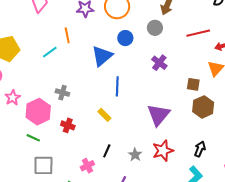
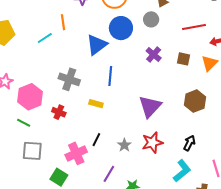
blue circle: (125, 38) -> (121, 28), size x1.5
brown square: (193, 84) -> (184, 59), moved
gray cross: (62, 93) -> (69, 79), moved, size x1.5
yellow rectangle: (104, 115) -> (96, 104), turned -32
pink cross: (87, 166) -> (76, 153), size x1.5

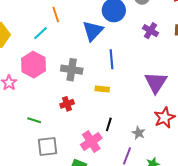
pink hexagon: (30, 97) -> (33, 65), moved
red cross: (59, 112) -> (67, 104), turned -32
gray star: (124, 145) -> (139, 133), moved

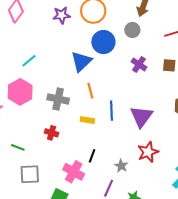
orange line: (56, 14) -> (90, 91), moved
blue line: (112, 59) -> (112, 111), moved
red cross: (67, 104) -> (52, 133), turned 32
pink cross: (91, 141) -> (74, 172), turned -30

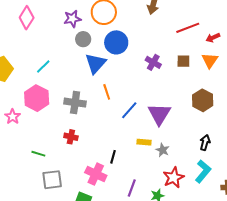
gray circle: (132, 30) -> (83, 39), moved
blue line: (112, 111) -> (129, 110), turned 48
yellow rectangle: (87, 120) -> (144, 142), moved
red star: (148, 152) -> (174, 178), moved
gray star: (121, 166) -> (163, 150), moved

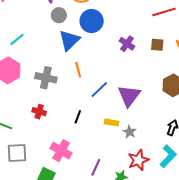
black line: (113, 157) -> (78, 117), moved

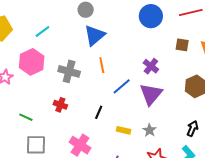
blue circle: (92, 21) -> (151, 16), moved
purple cross: (127, 44) -> (151, 66), moved
yellow rectangle: (112, 123) -> (123, 130), moved

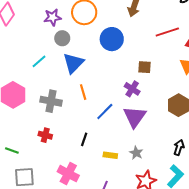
blue circle: (151, 16) -> (112, 39), moved
cyan line: (42, 31) -> (39, 61), moved
brown square: (182, 45) -> (145, 67), moved

